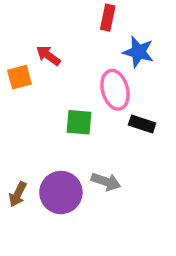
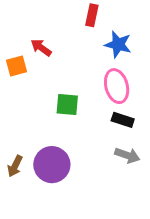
pink ellipse: (115, 90) -> (117, 86), moved
black rectangle: (142, 124) -> (123, 120), moved
gray arrow: (106, 182) -> (127, 155), moved

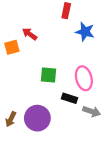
pink ellipse: (117, 86) -> (84, 78), moved
black rectangle: (123, 120) -> (69, 98), moved

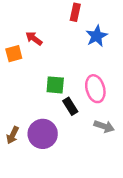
blue star: (85, 32) -> (97, 36), turned 30
black rectangle: (69, 98) -> (70, 106), moved, turned 40

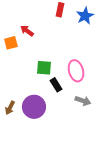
blue star: (97, 36) -> (85, 16), moved

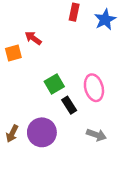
green square: (44, 68) -> (54, 84), turned -35
gray arrow: (83, 101) -> (96, 135), moved

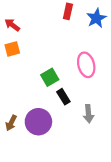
red arrow: (33, 38) -> (12, 25), moved
pink ellipse: (94, 88) -> (86, 65), moved
gray arrow: (96, 135) -> (88, 114), moved, turned 66

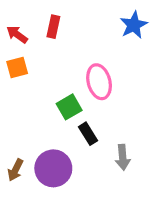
red rectangle: (68, 11) -> (53, 27), moved
pink ellipse: (86, 65) -> (99, 82), moved

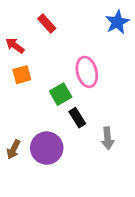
red rectangle: (53, 27) -> (47, 23), turned -54
red arrow: (17, 34) -> (15, 46), moved
orange square: (17, 68) -> (22, 75), moved

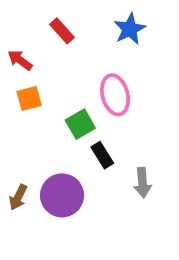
blue star: (117, 22) -> (130, 29), moved

